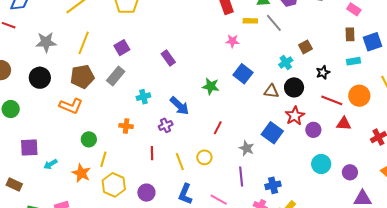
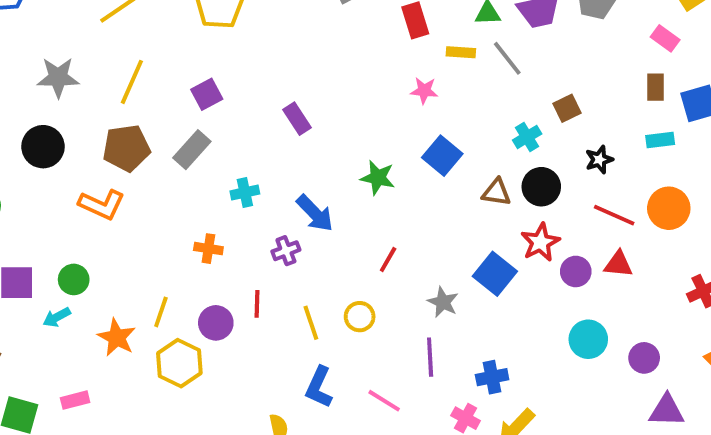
red triangle: (344, 124) -> (618, 264), moved
green circle: (89, 139) -> (74, 279), moved
purple circle: (146, 193) -> (216, 323), moved

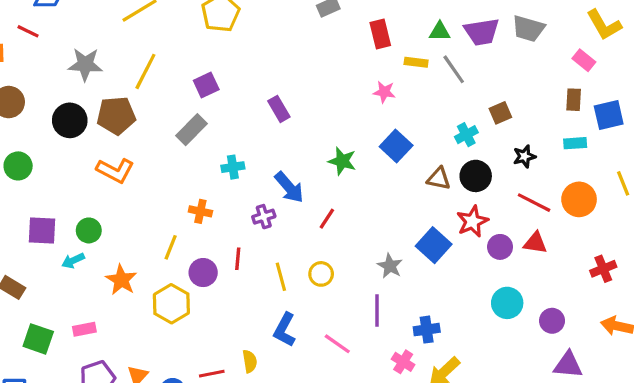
brown pentagon: (126, 148) -> (116, 116), moved
red line: (388, 260) -> (327, 219), moved
yellow line: (161, 312) -> (171, 247), moved

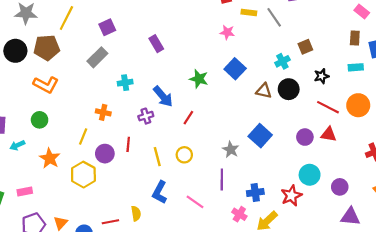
red star: (472, 221) -> (291, 196), moved
green circle: (89, 230) -> (40, 120), moved

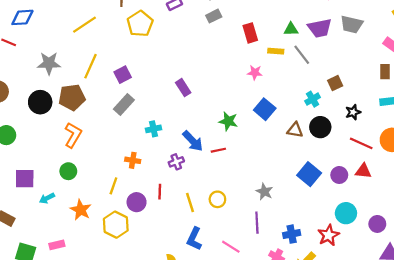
purple square: (107, 27) -> (123, 75), moved
orange L-shape: (46, 85) -> (73, 135), turned -85
red line: (188, 118) -> (218, 150), moved, turned 48
blue square: (260, 136) -> (309, 174), moved

